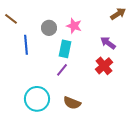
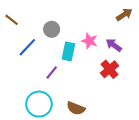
pink star: (74, 26) -> (90, 41), moved
blue line: (26, 45) -> (27, 47), turned 48
purple line: (62, 70) -> (52, 72), moved

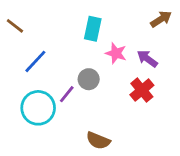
gray circle: (52, 29) -> (89, 79), moved
cyan rectangle: (68, 51) -> (93, 29), moved
cyan circle: (39, 104) -> (38, 108), moved

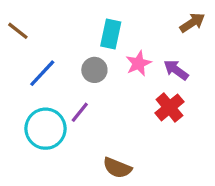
pink star: (116, 53) -> (138, 63), turned 30
gray circle: (89, 79) -> (94, 70), moved

